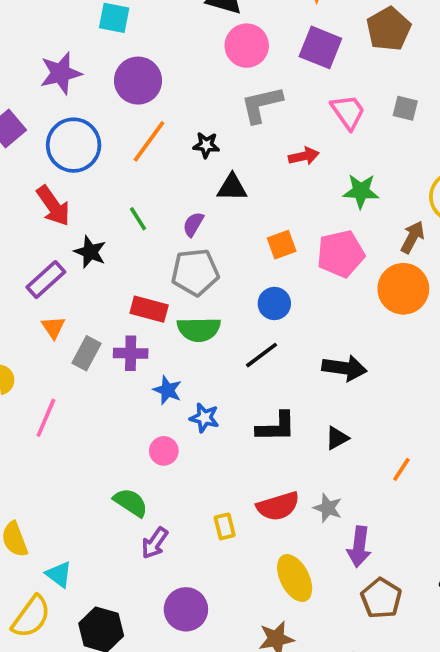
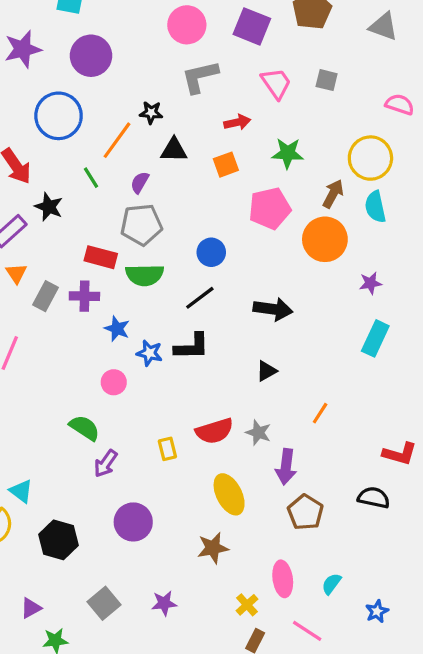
orange line: (149, 141) -> (117, 140), moved
blue circle: (74, 145) -> (59, 116), moved
orange square: (282, 245) -> (226, 165), moved
black L-shape: (276, 427) -> (192, 347), moved
orange line: (401, 469) -> (320, 413), moved

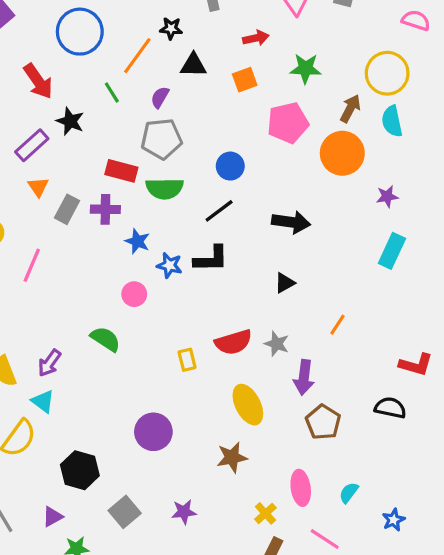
purple arrow: (106, 463) -> (49, 363), moved
black hexagon: (59, 540) -> (80, 470), moved

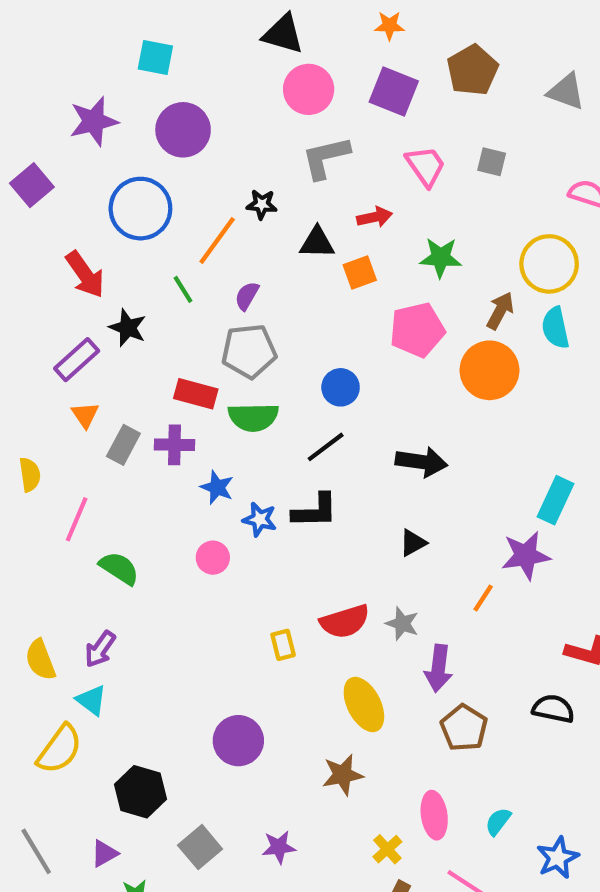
black triangle: (193, 65) -> (317, 243), moved
purple star: (387, 196) -> (526, 555), moved, size x1.6
green semicircle: (105, 339) -> (119, 568), moved
blue star: (394, 520) -> (558, 858), size x1.4

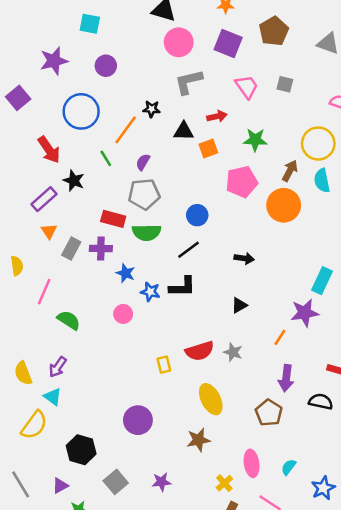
purple circle: (183, 130) -> (106, 66), size x0.7
black arrow: (421, 462) -> (244, 258), size x0.7
purple arrow: (438, 668) -> (286, 378), moved

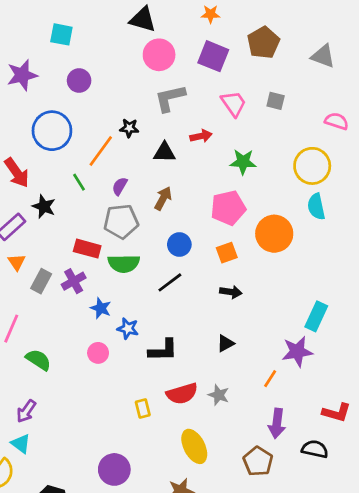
orange square: (208, 148) -> (227, 253), moved
brown arrow: (290, 171) -> (163, 198), moved
purple cross: (101, 248) -> (74, 281), turned -30
black L-shape: (182, 287) -> (163, 350), moved

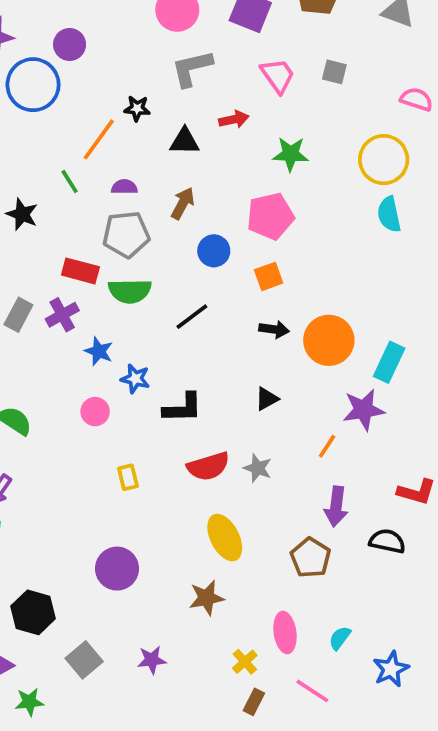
blue circle: (52, 131) -> (33, 85), moved
purple semicircle: (120, 186) -> (124, 187), turned 60
orange circle: (274, 234) -> (329, 340), moved
blue circle: (179, 245) -> (214, 251), moved
yellow rectangle: (143, 408) -> (128, 477), moved

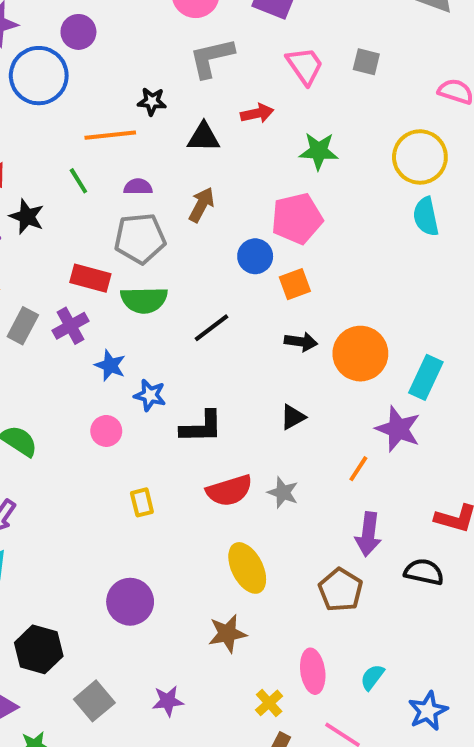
orange line: (99, 139) -> (110, 135), turned 48
blue circle: (214, 251) -> (255, 256), moved
purple star: (364, 410) -> (398, 429), turned 30

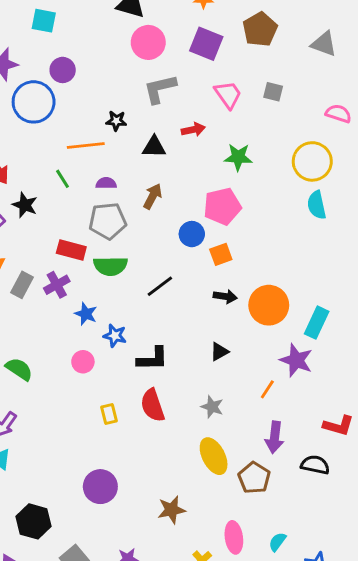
red semicircle: (229, 491) -> (153, 405), moved, turned 88
yellow ellipse: (247, 568) -> (214, 456), moved

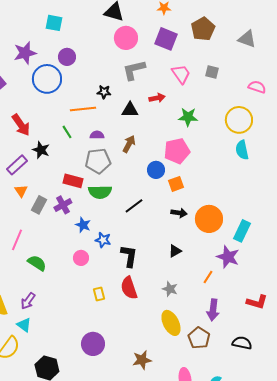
black L-shape: (153, 359) -> (129, 256), turned -80
black semicircle: (315, 465) -> (242, 343), moved

